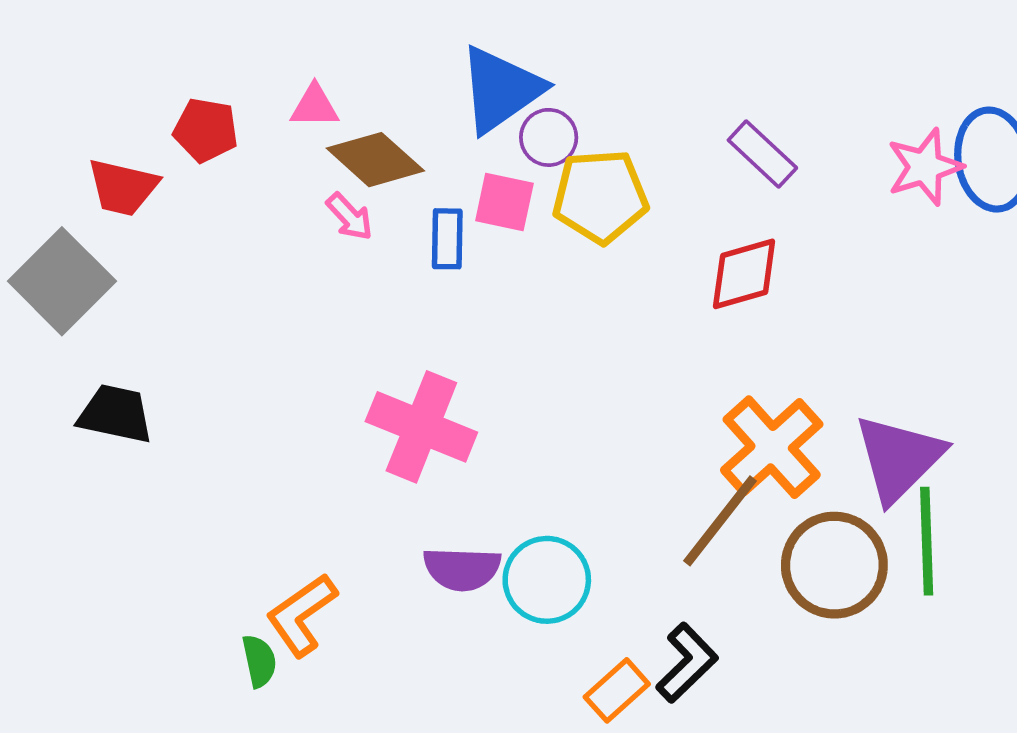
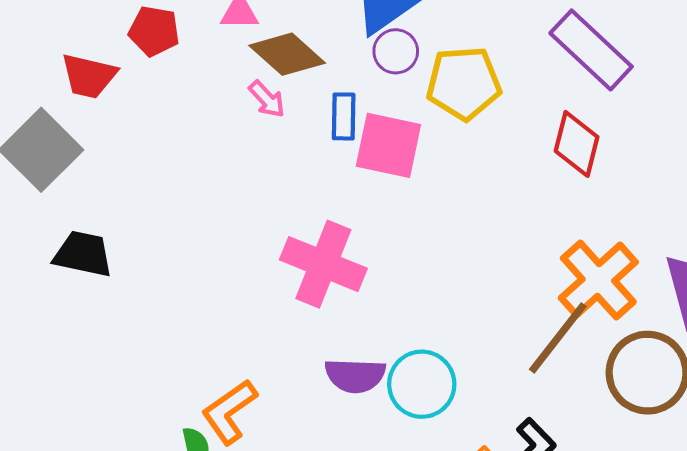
purple circle: (549, 137) -> (396, 51), moved
purple rectangle: (762, 154) -> (591, 50), size x1.5
pink square: (504, 202) -> (388, 145), moved, size x1.4
red diamond: (744, 274) -> (577, 144), turned -60

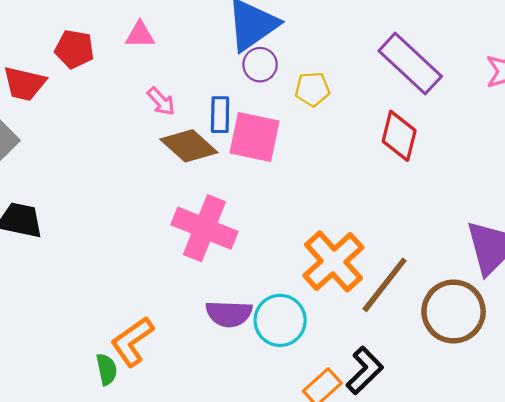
brown diamond: (287, 54) -> (189, 146), moved
yellow pentagon: (464, 83) -> (312, 89), size x0.6
orange cross: (598, 280) -> (333, 261), moved

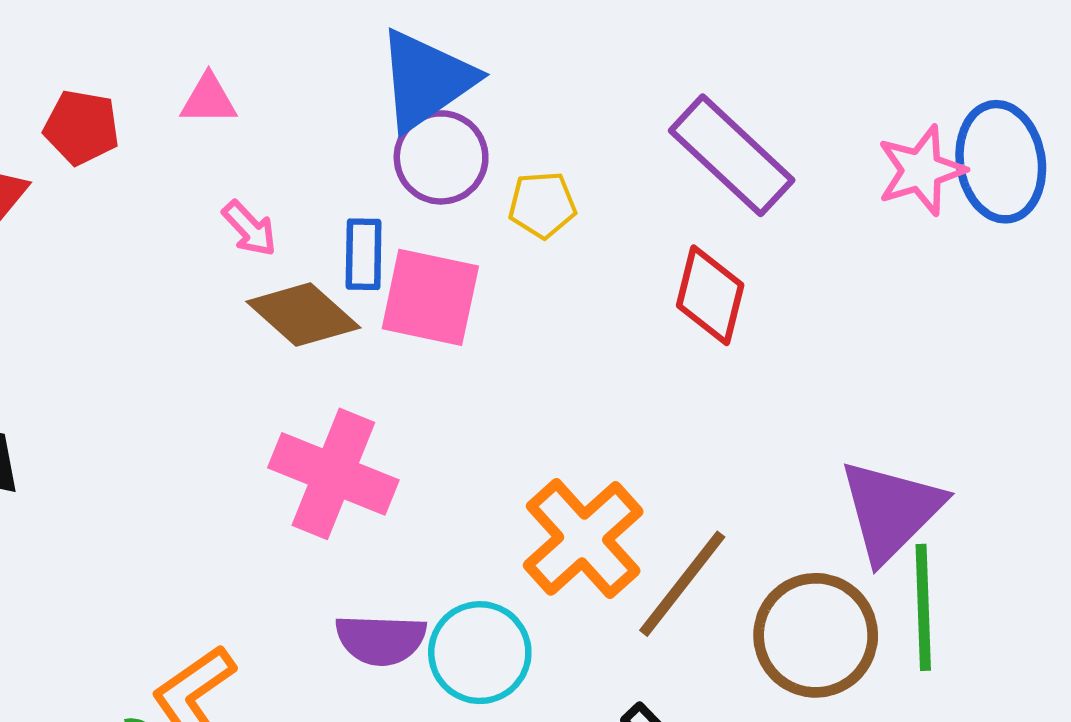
purple circle: (260, 65) -> (441, 157), size x1.4

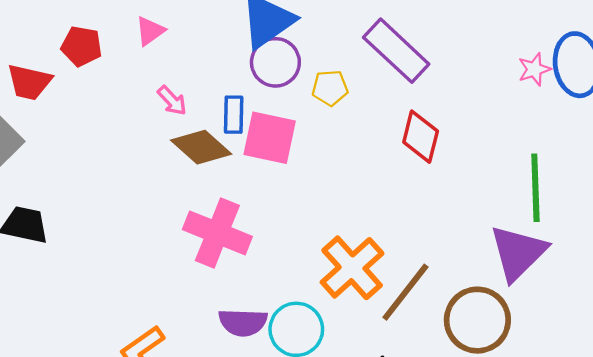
pink triangle: (209, 99) -> (150, 31), turned -36
purple rectangle: (732, 155) -> (396, 51), moved
pink star: (921, 170) -> (534, 69), size x0.7
green line: (923, 607) -> (535, 188), moved

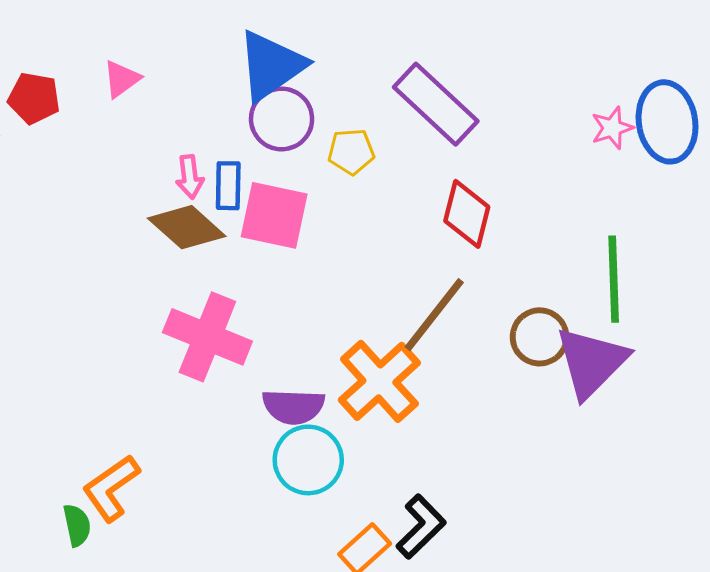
pink arrow: (172, 101) -> (190, 177), moved, turned 36
brown line: (405, 292) -> (434, 315), moved
brown circle: (477, 320) -> (540, 337), moved, size x0.7
purple semicircle: (243, 322) -> (293, 407), moved

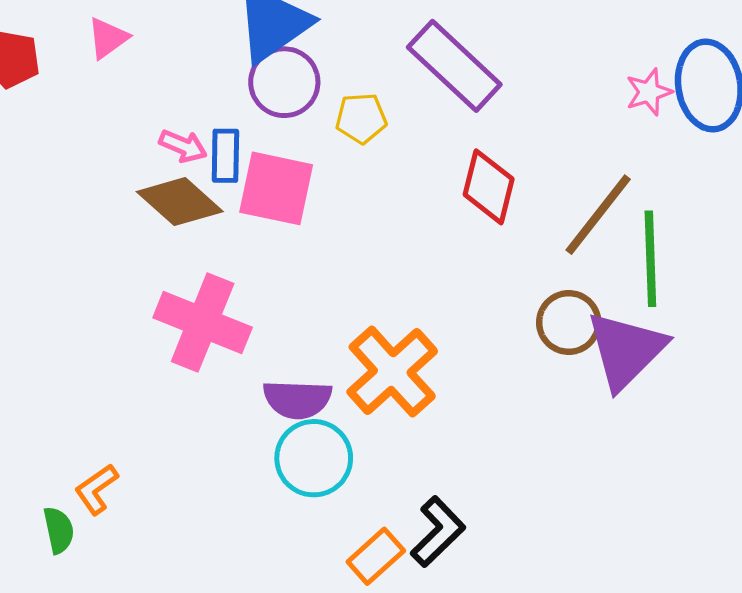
pink arrow: (190, 177) -> (183, 146), turned -60
brown line: (434, 315) -> (598, 215), moved
orange L-shape: (111, 488) -> (96, 489), size x0.7

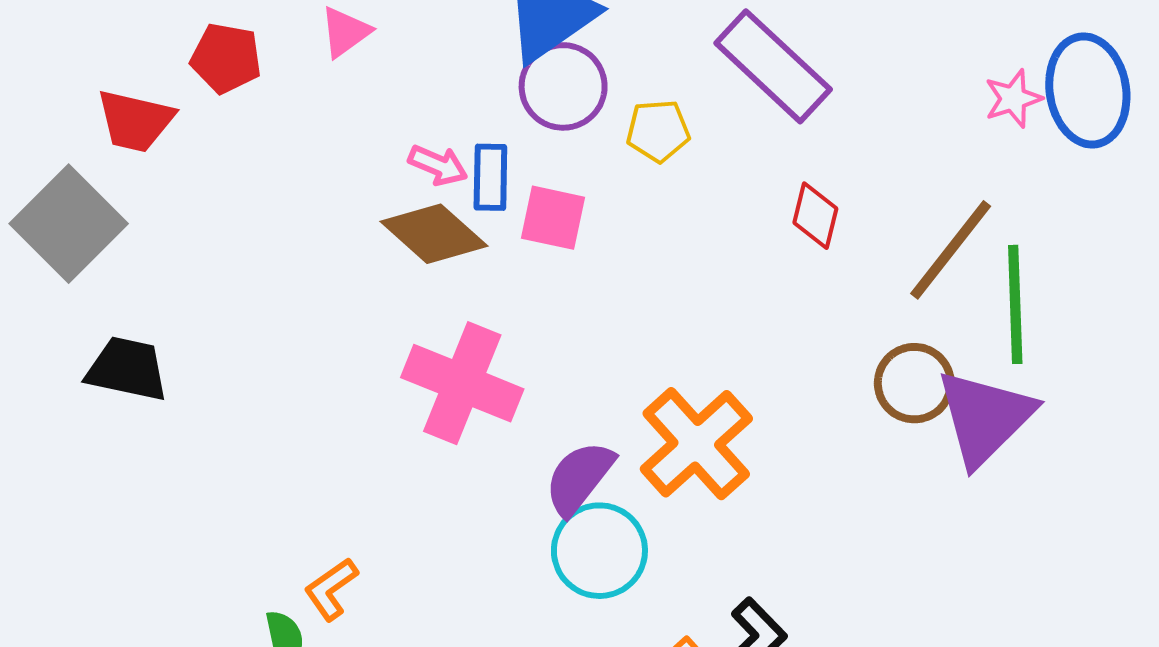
red diamond: (489, 187) -> (815, 216), size x0.7
pink square: (276, 188) -> (553, 218), size x0.7
purple semicircle: (297, 399) -> (579, 478), turned 126

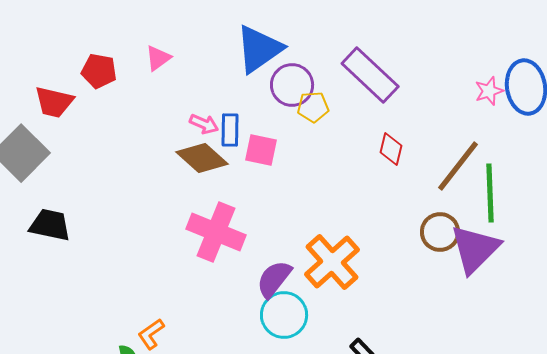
purple circle: (563, 86) -> (292, 85), moved

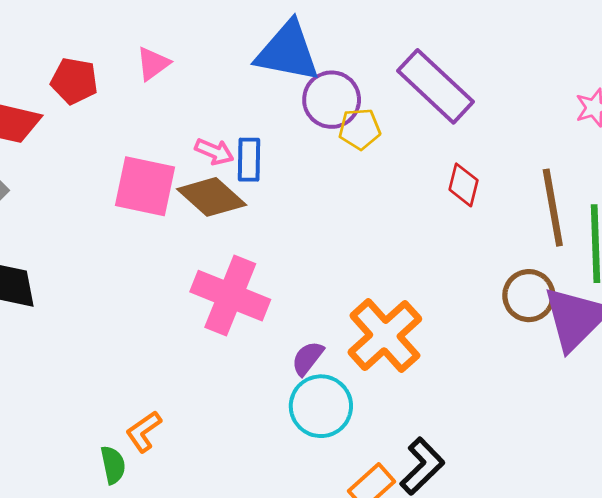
blue triangle: (259, 49) -> (288, 52), turned 46
pink square: (261, 150) -> (145, 186), moved, size x1.4
brown line: (458, 166) -> (553, 208), turned -48
purple semicircle: (274, 279) -> (308, 358), size x0.7

